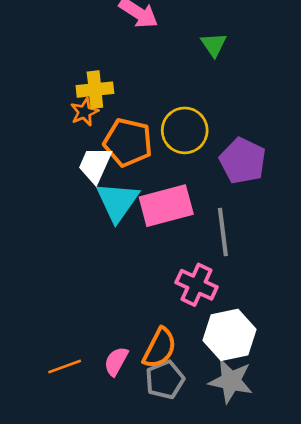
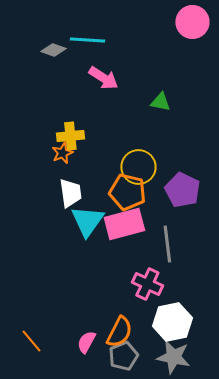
green triangle: (214, 45) -> (160, 102), turned -45
orange pentagon: (128, 142) -> (127, 192), moved
white trapezoid: (95, 165) -> (70, 193), turned 148
orange line: (65, 367) -> (31, 341), moved, turned 70

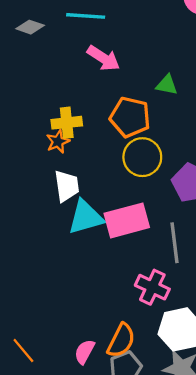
gray diamond: (53, 50) -> (30, 27), moved
orange pentagon: (127, 192) -> (130, 117), moved
cyan triangle: (87, 221) -> (86, 217), turned 39

